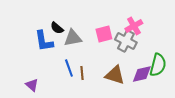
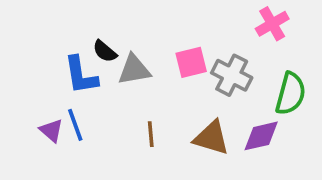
pink cross: (134, 26) -> (272, 24), moved
green semicircle: (158, 65) -> (291, 94), moved
blue line: (69, 68) -> (75, 125), moved
purple triangle: (32, 85) -> (51, 130), moved

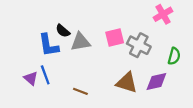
green semicircle: (291, 94) -> (174, 56), size x0.7
brown line: (151, 134) -> (80, 91), moved, turned -64

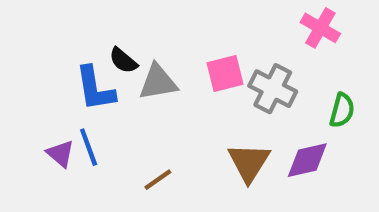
pink cross: (163, 14) -> (320, 28), turned -30
brown triangle: (127, 83) -> (249, 162), turned 45
brown line: (80, 91) -> (158, 180), turned -56

